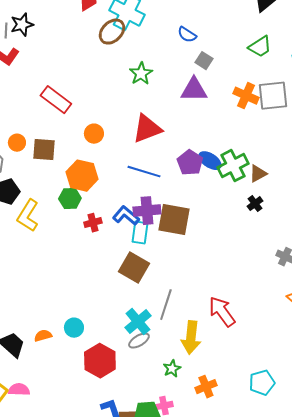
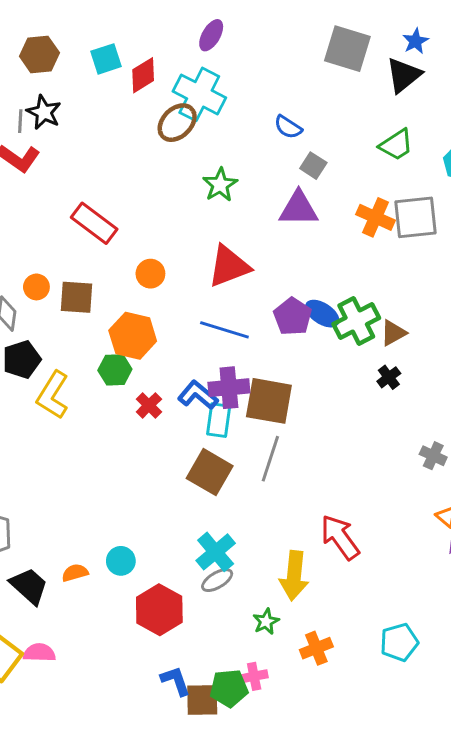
black star: (22, 25) -> (44, 112), turned -30
red cross: (93, 223) -> (149, 405), turned -30
gray line: (166, 305) -> (270, 459), moved

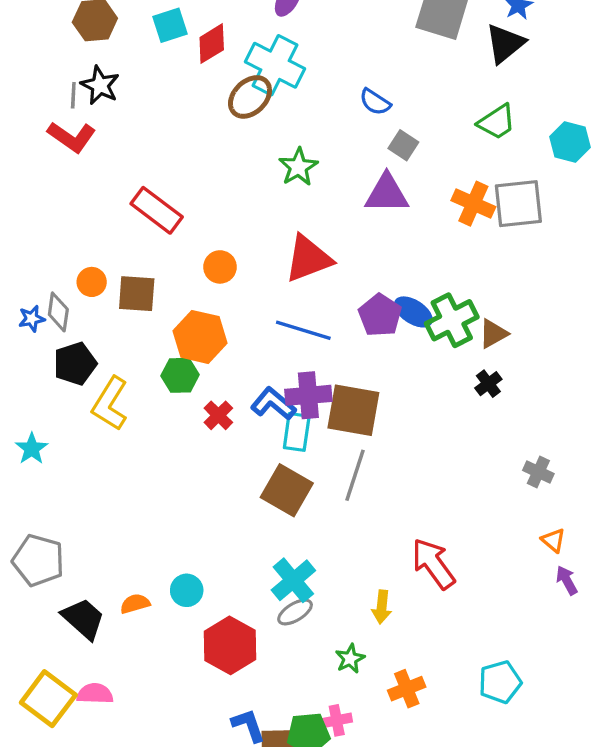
yellow arrow: (294, 576) -> (382, 607), size x0.6

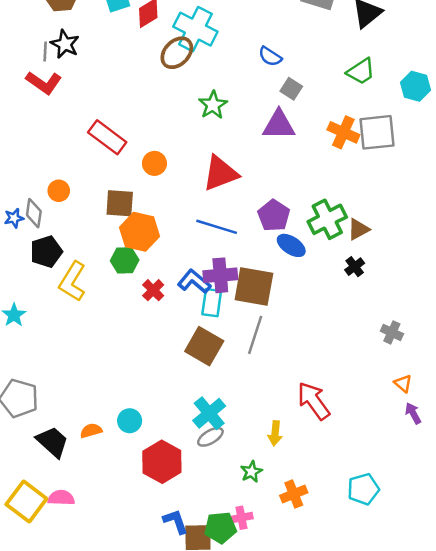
orange circle: (220, 267) -> (154, 163), moved
brown square: (137, 294) -> (120, 203), moved
blue ellipse: (413, 312) -> (291, 245), moved

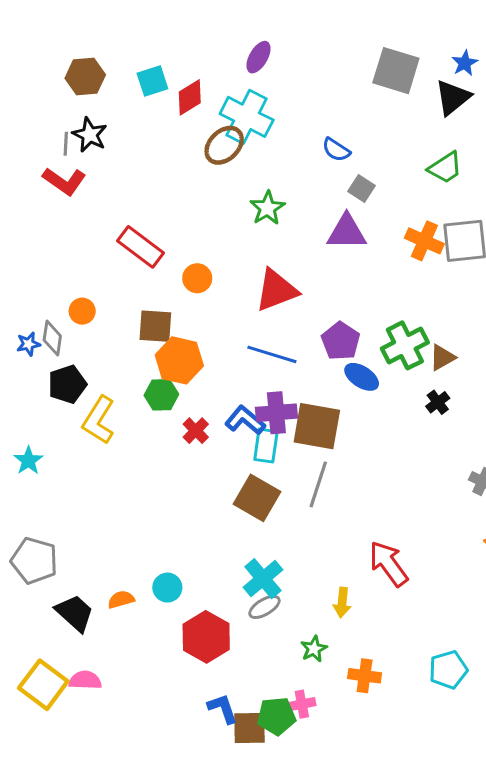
orange cross: (294, 494) -> (365, 676), turned 30

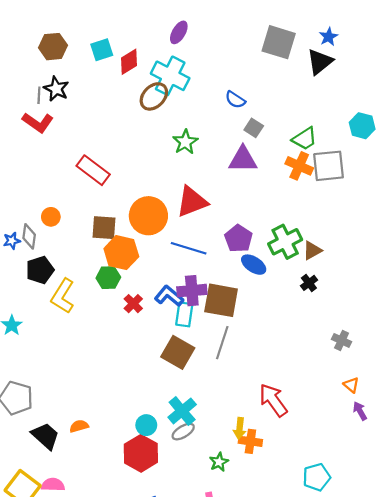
green trapezoid: (445, 168) -> (305, 139), moved
orange circle: (197, 278) -> (148, 216), moved, size x1.8
cyan circle: (167, 588) -> (146, 425), moved
orange cross: (365, 676) -> (250, 441), moved

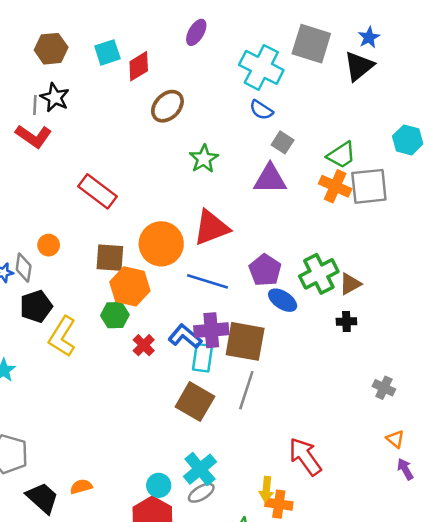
cyan cross: (170, 76) -> (261, 67), moved
black cross: (309, 283) -> (346, 321), turned 35

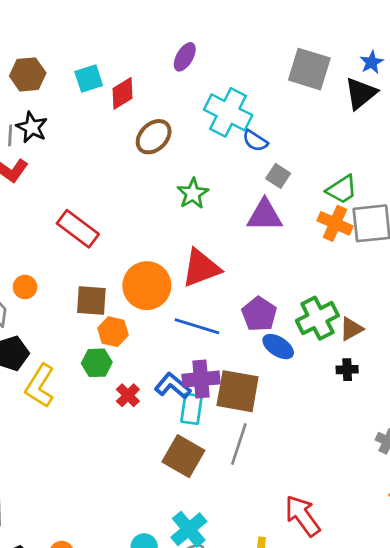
cyan cross: (261, 67) -> (228, 112), moved
orange hexagon: (130, 286) -> (113, 332), size x0.7

